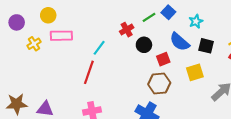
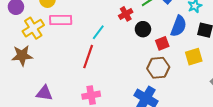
blue semicircle: (180, 42) -> (179, 26), turned -110
yellow cross: (34, 44) -> (33, 28), size x1.5
brown star: (17, 104) -> (22, 56), moved

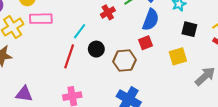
blue semicircle: (179, 26) -> (151, 20), moved
black circle: (143, 29) -> (96, 49), moved
brown hexagon: (158, 68) -> (125, 61), moved

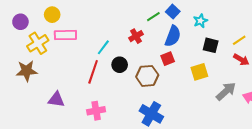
red cross: (108, 12) -> (136, 36), moved
purple triangle: (24, 94) -> (56, 99), moved

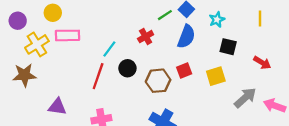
yellow line: (239, 40) -> (260, 18), moved, turned -56
red square: (168, 59) -> (184, 71), moved

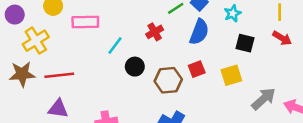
pink rectangle: (67, 35) -> (85, 22), moved
red arrow: (262, 63) -> (282, 38), moved
red line: (98, 76) -> (59, 75), moved, turned 65

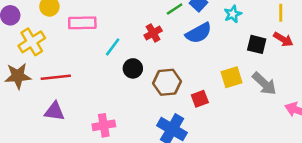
blue semicircle: (199, 32) -> (199, 33), turned 40
black square: (245, 43) -> (257, 44), moved
red square: (197, 69) -> (200, 99), moved
gray arrow: (264, 99) -> (264, 84), moved, turned 85

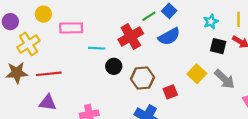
cyan star: (233, 14) -> (211, 22), moved
red cross: (153, 33) -> (131, 36), size x1.6
cyan line: (113, 47) -> (97, 48), turned 56
yellow square: (231, 77) -> (197, 74), turned -30

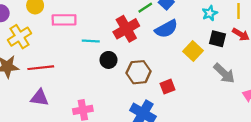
yellow square: (197, 74) -> (193, 51), moved

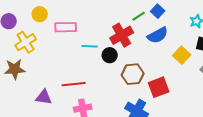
black circle: (108, 60) -> (110, 55), moved
red line: (41, 68) -> (74, 84), moved
red square: (167, 87) -> (159, 87), size x1.5

